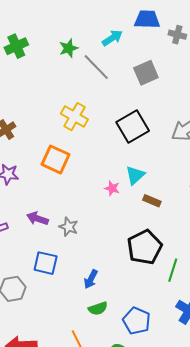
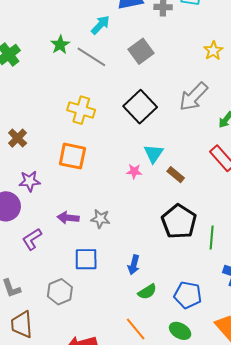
brown rectangle: (152, 201) -> (176, 175), turned 30

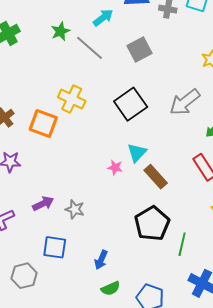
orange square: (72, 156) -> (43, 124), moved
brown rectangle: (176, 175) -> (156, 177), size x1.4
purple arrow: (68, 218) -> (43, 204), turned 140

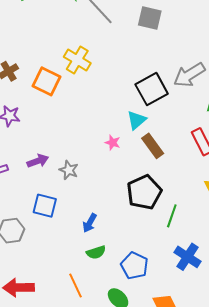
gray square: (139, 50) -> (150, 18), turned 35
black square: (131, 104) -> (152, 89), moved
pink star: (115, 167) -> (113, 143), moved

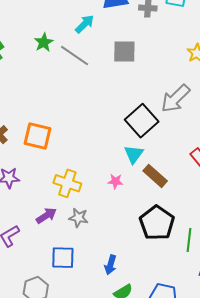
yellow cross: (77, 60) -> (67, 183), moved

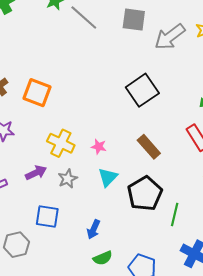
gray arrow: (175, 99) -> (170, 37), moved
cyan triangle: (134, 154) -> (108, 177), moved
pink star: (115, 181) -> (99, 147), moved
gray star: (78, 218) -> (68, 179), turned 30

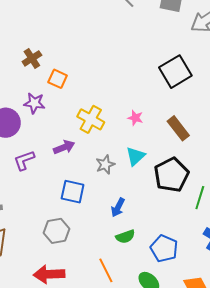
orange square: (37, 93) -> (58, 79), moved, size x0.7
pink star: (99, 147) -> (135, 118), moved
gray star: (68, 179) -> (105, 164), moved
gray hexagon: (16, 245) -> (57, 231), moved

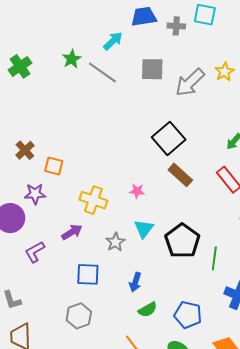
brown rectangle: (178, 128) -> (180, 175), moved

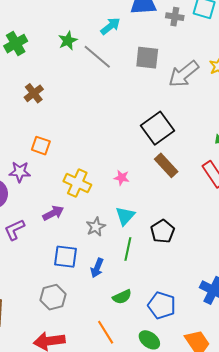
brown cross: (25, 150) -> (34, 93), moved
black pentagon: (182, 241) -> (163, 231), size x0.7
green line: (214, 258) -> (128, 249), moved
blue arrow: (135, 282) -> (97, 268), moved

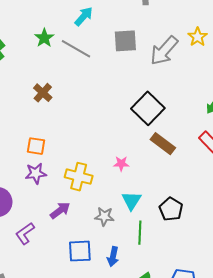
brown cross: (34, 93) -> (43, 93), moved
purple star: (20, 172) -> (36, 173), moved
gray star: (96, 227) -> (104, 216), turned -30

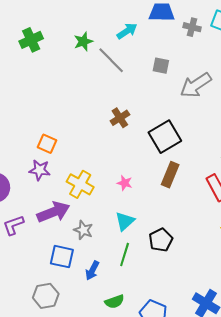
gray square: (125, 41) -> (161, 66), size x0.7
brown cross: (43, 93) -> (120, 118), moved
brown rectangle: (163, 144) -> (170, 175), turned 60
purple arrow: (60, 210) -> (53, 212), size x1.5
gray star: (104, 216) -> (83, 230), moved

